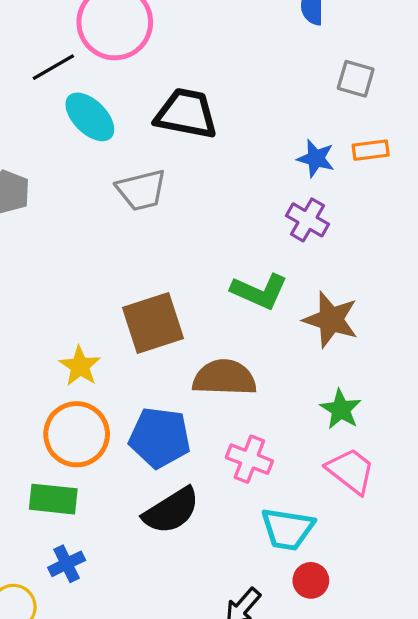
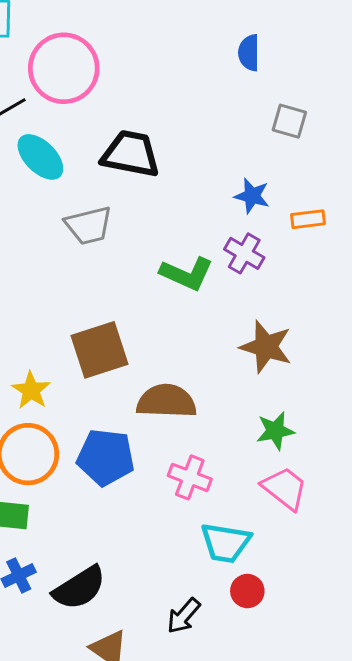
orange rectangle: (371, 150) -> (308, 219), moved
green L-shape: (259, 291) -> (187, 274), moved
green star: (341, 409) -> (275, 431), turned 30
black semicircle: (171, 511) -> (79, 588), moved

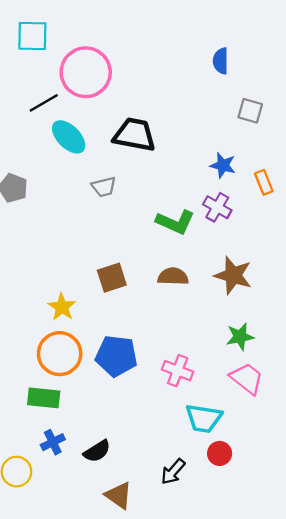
orange rectangle: (308, 219) -> (264, 182), turned 75
gray trapezoid: (89, 225) -> (104, 187), size x0.7
brown square: (100, 350) -> (112, 278), size x0.7
brown semicircle: (166, 401) -> (173, 276), moved, size x0.7
black semicircle: (79, 588) -> (97, 451), size x0.7

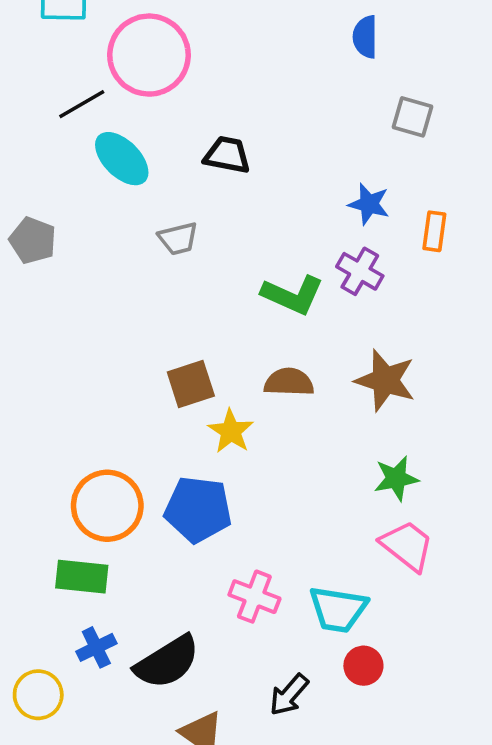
black trapezoid: (134, 135) -> (227, 155), size x0.7
orange rectangle: (264, 182) -> (434, 231), turned 30
yellow star: (62, 307) -> (231, 431), moved
pink cross: (178, 371) -> (254, 597), moved
black semicircle: (97, 451) -> (167, 662), size x1.5

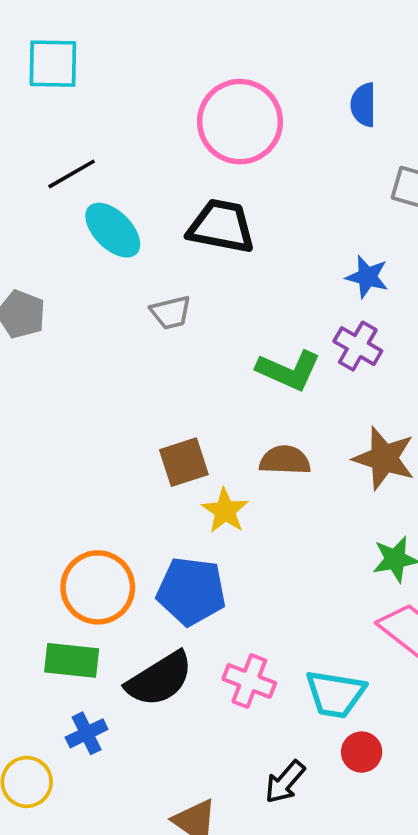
pink circle: (149, 55) -> (240, 122), moved
black trapezoid: (227, 155) -> (221, 226), size x1.4
black semicircle: (167, 662) -> (160, 679), moved

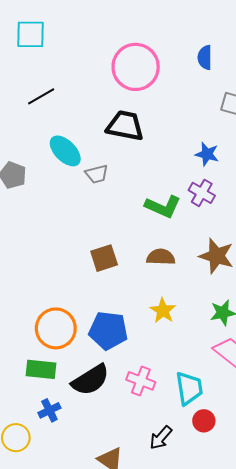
cyan ellipse: (113, 230) -> (65, 151), moved
yellow star: (225, 511) -> (163, 311), moved
cyan trapezoid: (335, 694) -> (189, 388), turned -108

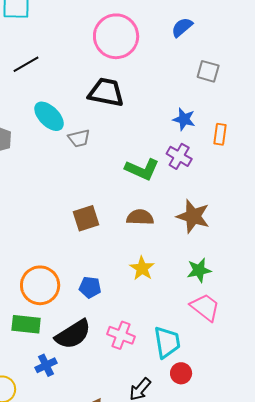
blue semicircle: (205, 57) -> (182, 27), turned 50
blue pentagon: (108, 331) -> (90, 287), size x0.6
blue cross: (49, 410) -> (46, 365), moved

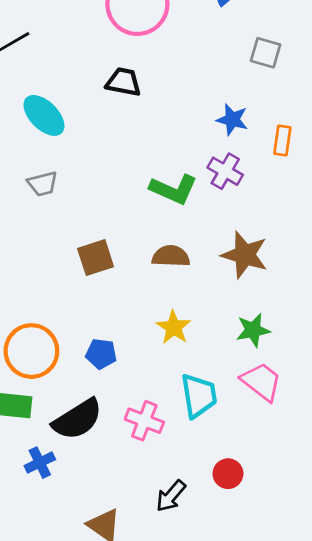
black trapezoid: (106, 92) -> (123, 82), size x0.7
gray trapezoid: (79, 138) -> (43, 184), moved
cyan trapezoid: (167, 342) -> (199, 396), moved

